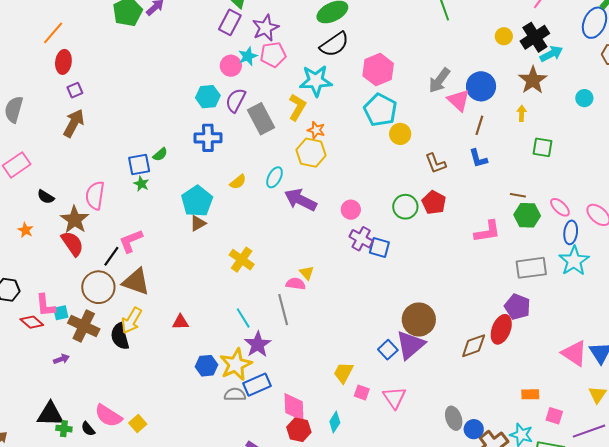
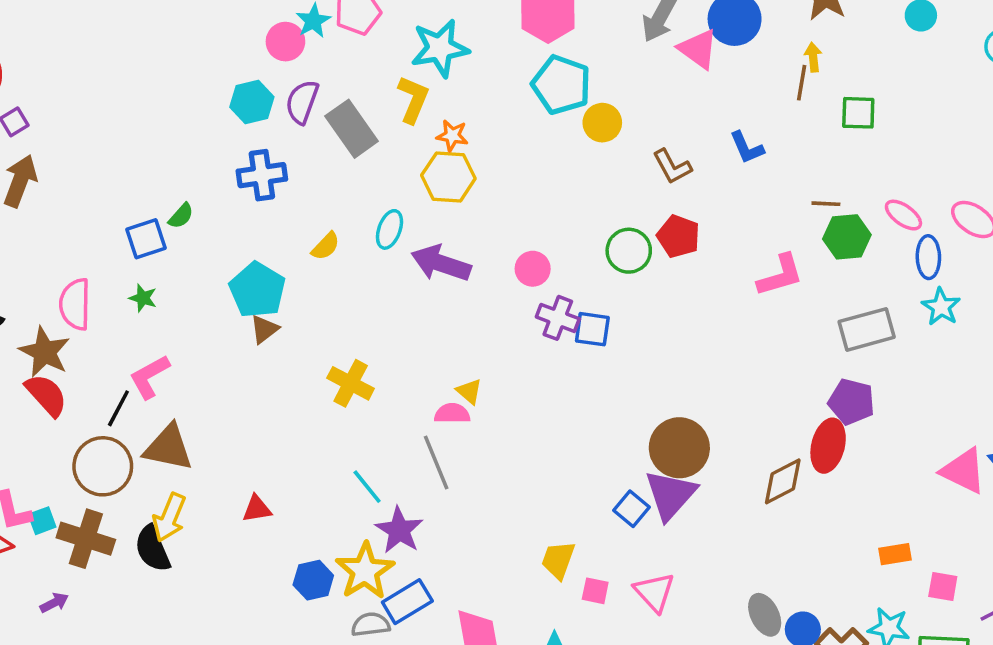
brown line: (479, 125) -> (802, 83), moved
green star: (141, 184) -> (143, 298), moved
cyan star: (574, 261) -> (941, 307), size x0.7

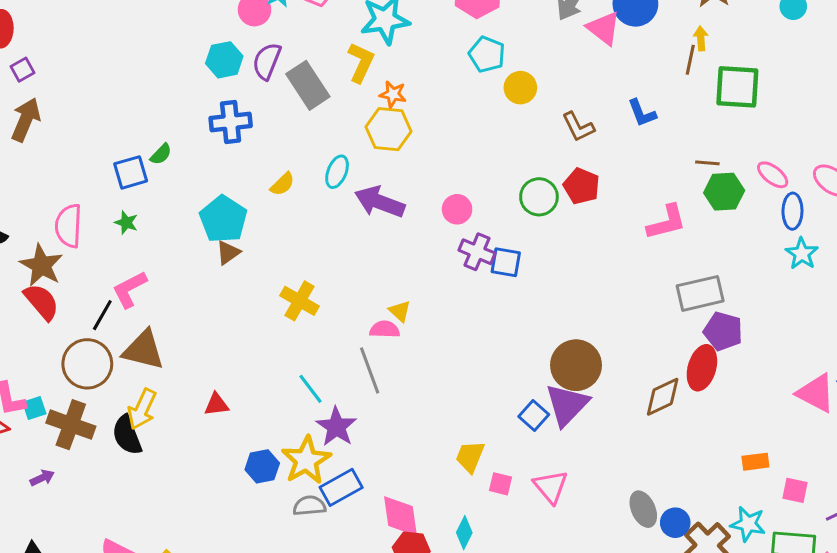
cyan pentagon: (561, 85) -> (487, 54), size x0.7
green square: (858, 113) -> (737, 87), size x1.5
gray rectangle: (867, 329) -> (700, 293), moved

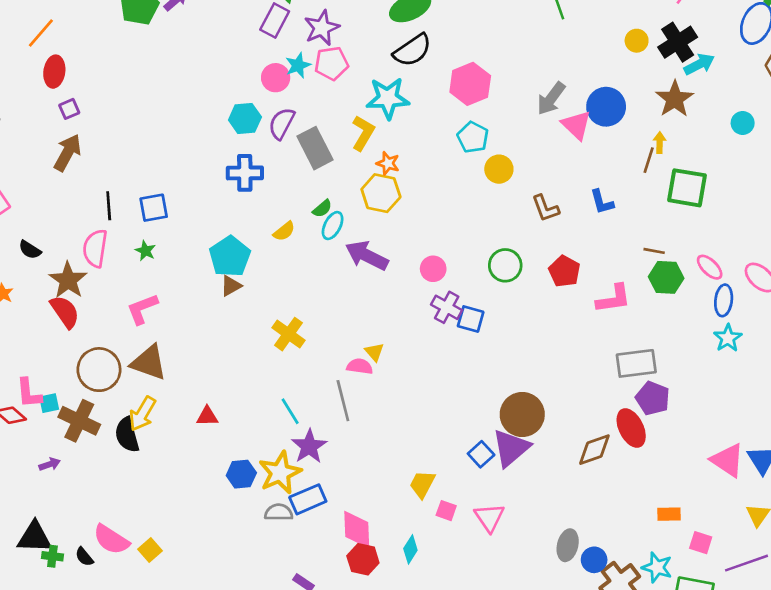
green semicircle: (161, 154) -> (322, 209), moved
red pentagon: (581, 186) -> (564, 271), moved
black line: (102, 315) -> (109, 206), moved, turned -40
red ellipse: (702, 368) -> (631, 428), turned -48
gray ellipse: (643, 509) -> (568, 545), turned 32

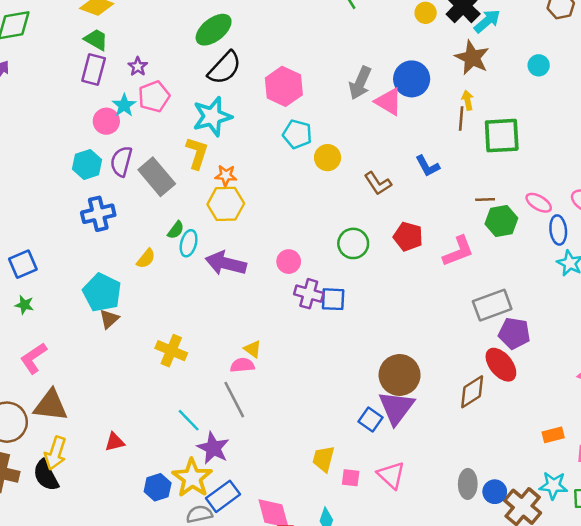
purple star: (322, 28) -> (138, 66), size x0.6

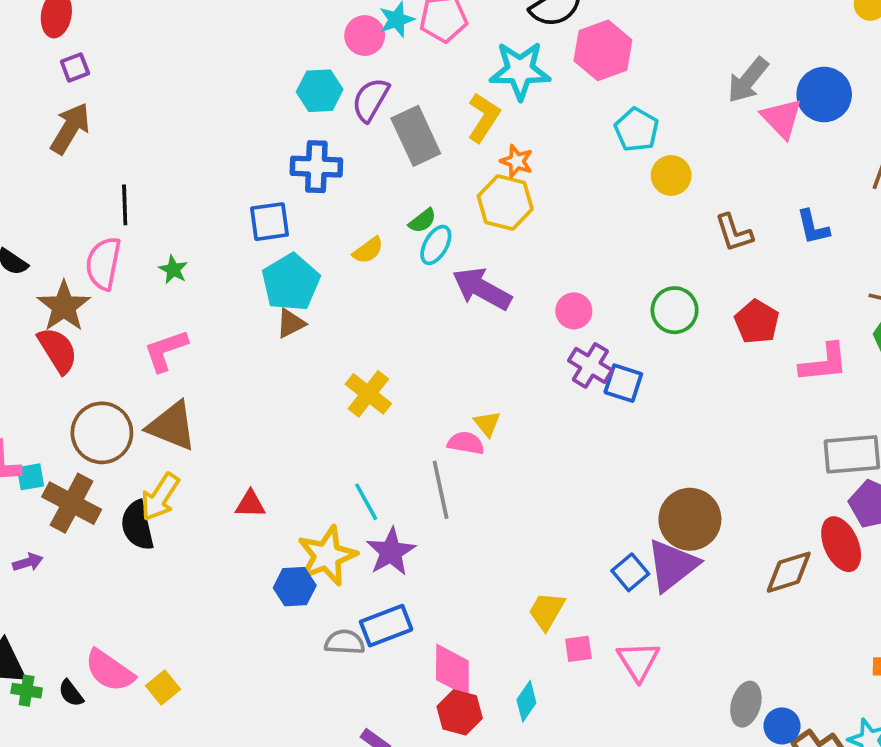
pink hexagon: (284, 86) -> (603, 50), moved
blue square: (23, 264) -> (270, 222), moved
yellow star: (192, 478) -> (327, 556), moved
pink square: (351, 478) -> (578, 649), turned -30

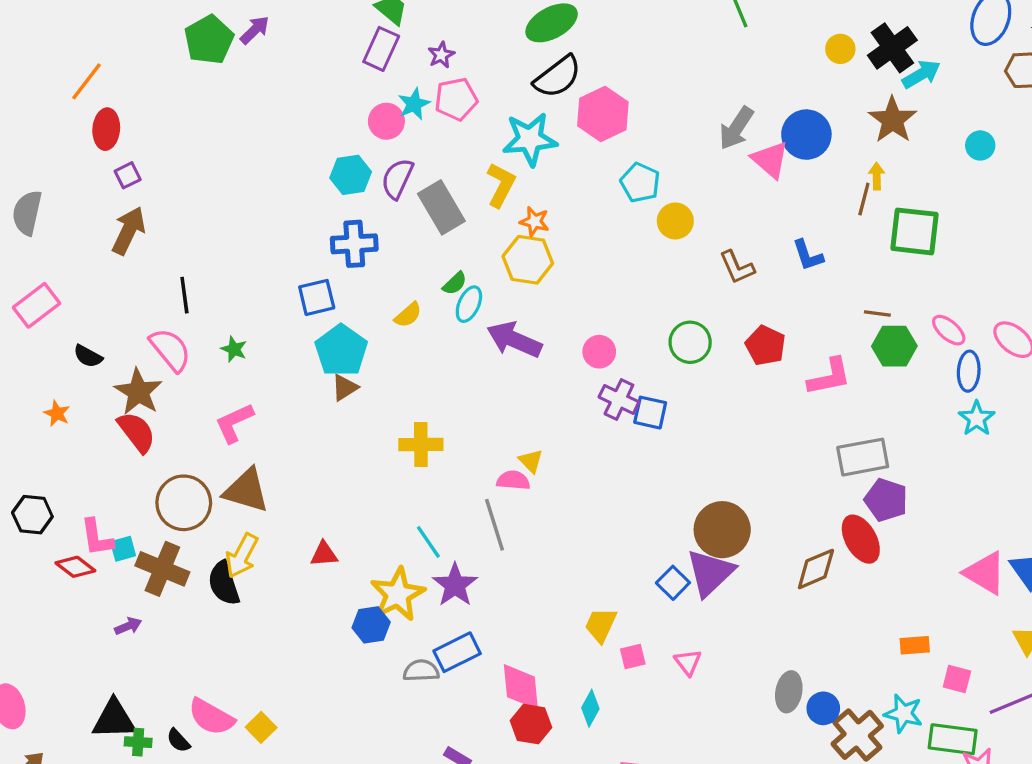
pink semicircle: (103, 263) -> (170, 350), turned 135
yellow cross: (368, 394) -> (421, 444), turned -33
pink triangle: (638, 661) -> (688, 662), size x0.7

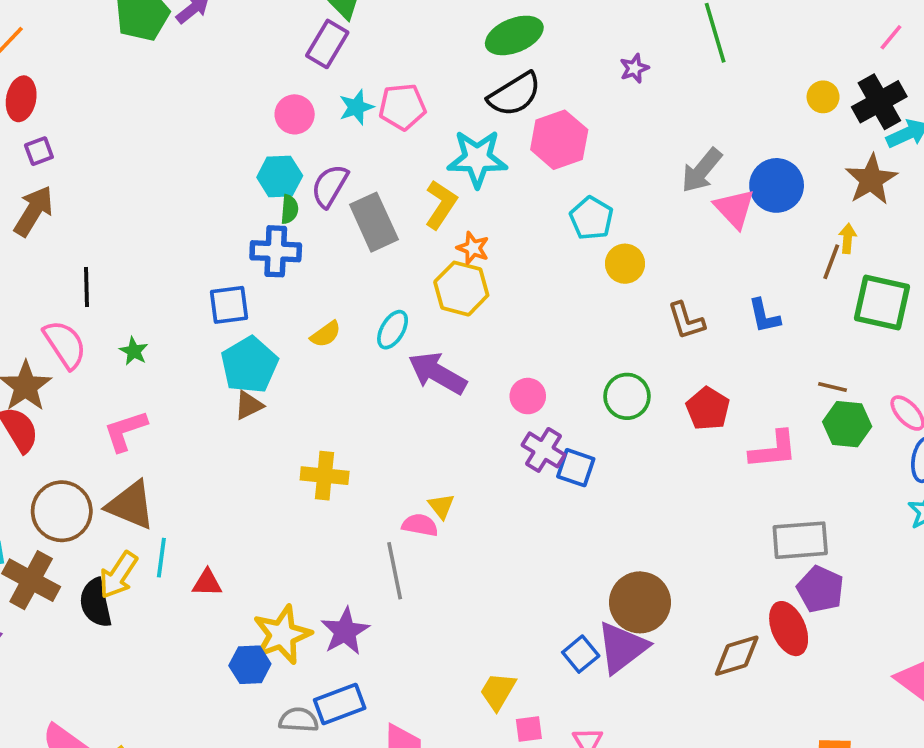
purple star: (441, 55) -> (634, 68), moved
pink circle: (386, 121) -> (295, 114), moved
green semicircle: (455, 283) -> (289, 209), moved, turned -48
cyan line: (428, 542) -> (161, 558), moved, turned 36

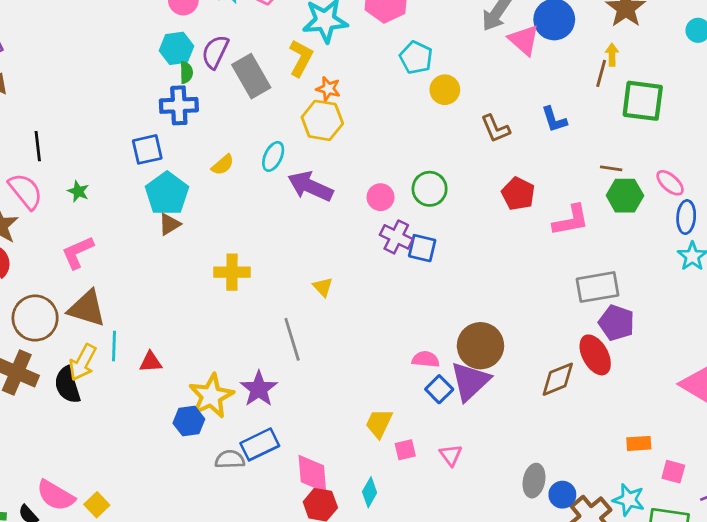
green circle: (627, 396) -> (430, 189), moved
pink semicircle: (420, 525) -> (426, 359), moved

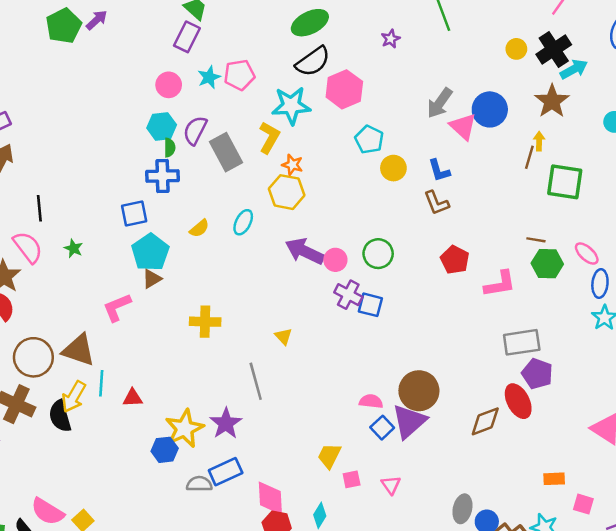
blue L-shape: (554, 119) -> (439, 171), moved
purple arrow: (310, 186) -> (305, 251), moved
pink L-shape: (78, 252) -> (117, 307), moved

